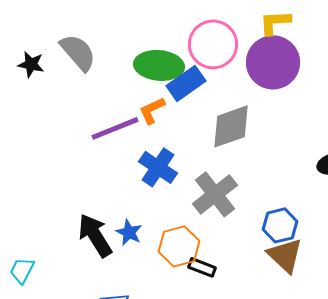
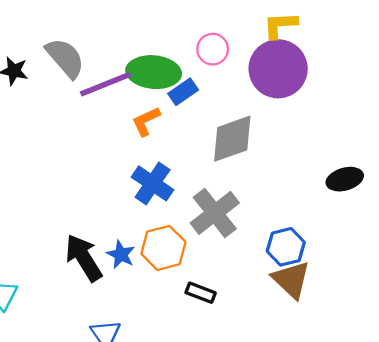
pink circle: (213, 44) -> (213, 49), size x0.6
blue rectangle: (186, 83) -> (183, 92), size x0.7
purple line: (115, 128) -> (106, 84), moved
orange hexagon: (179, 246) -> (163, 248), moved

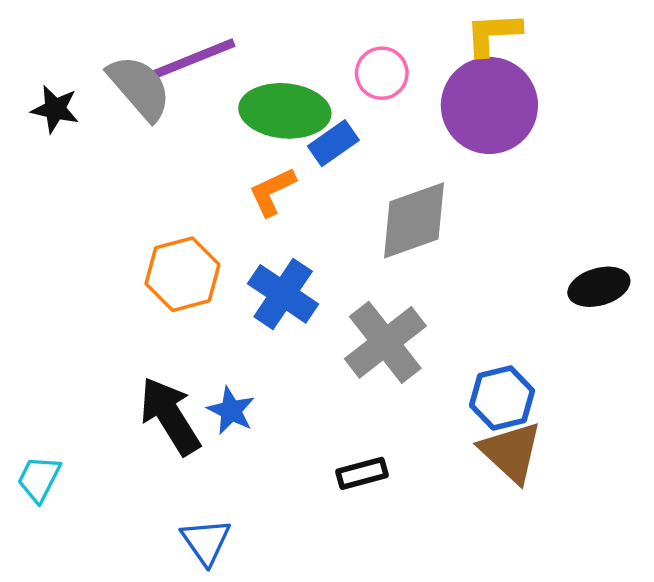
purple line: (106, 84) -> (193, 59), moved
orange hexagon: (163, 248) -> (183, 274), moved
black rectangle: (201, 293) -> (362, 473), turned -36

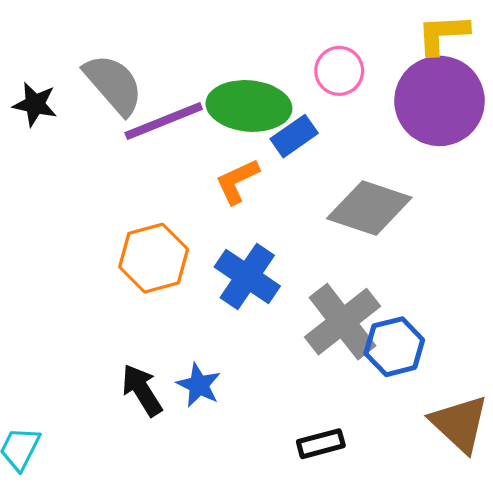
purple line: (193, 59) -> (164, 121), moved
gray diamond: (414, 220) -> (369, 208), turned 38
blue hexagon: (502, 398) -> (394, 347), moved
black arrow: (170, 416) -> (142, 390), size x0.7

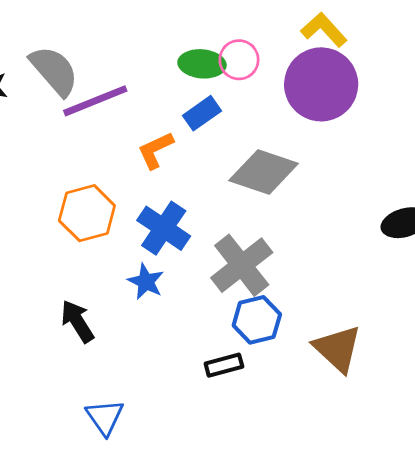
yellow L-shape: (443, 34) -> (324, 30), turned 51
green ellipse: (249, 106) -> (202, 64), moved, size x0.7
blue hexagon: (394, 347) -> (257, 320), moved
blue star: (199, 385) -> (146, 282), moved

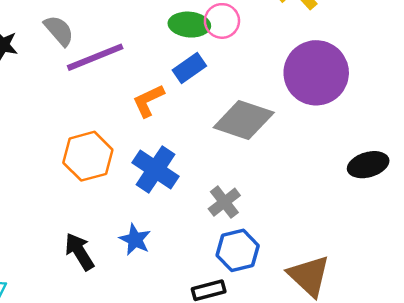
gray semicircle: (54, 71) -> (59, 31), size x0.7
purple circle: (321, 84) -> (316, 73), moved
gray cross: (242, 265) -> (224, 202), size x0.6
blue star: (146, 282) -> (135, 240), moved

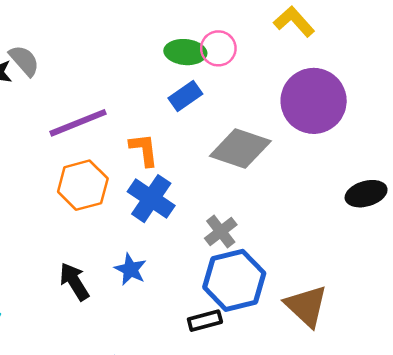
gray semicircle: (59, 31) -> (24, 61), moved
purple line: (95, 57) -> (78, 123), moved
orange L-shape: (148, 101) -> (144, 150), moved, turned 108
blue hexagon: (238, 250) -> (234, 280), size x1.4

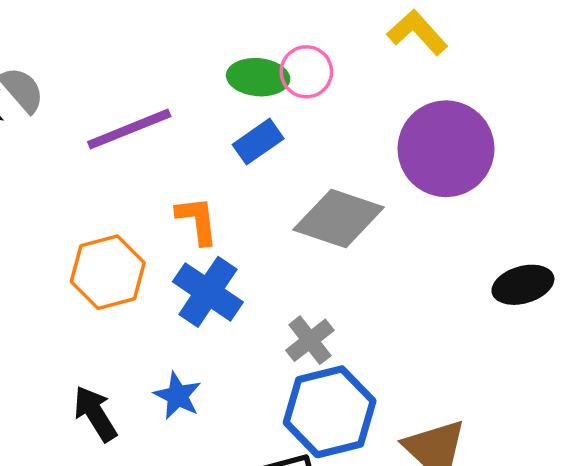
purple line: (78, 123) -> (129, 129), moved

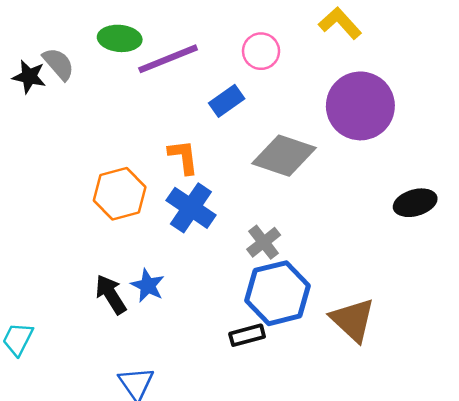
green ellipse: (258, 77) -> (120, 38), moved
purple line: (129, 129) -> (168, 59), moved
blue star: (178, 396) -> (148, 286), moved

